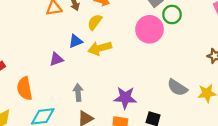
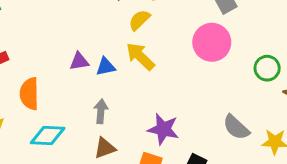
green circle: (172, 15) -> (267, 68), moved
blue triangle: (76, 41) -> (106, 67), moved
yellow arrow: (100, 48) -> (140, 56), turned 50

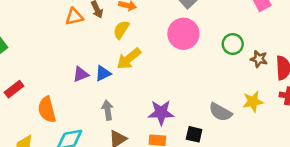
yellow arrow: (140, 56) -> (129, 59), turned -70
gray semicircle: (236, 127) -> (220, 112), moved

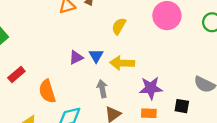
yellow semicircle: (121, 30) -> (119, 26), moved
yellow arrow: (129, 59) -> (122, 63), moved, turned 45
blue triangle: (103, 73) -> (96, 56), turned -32

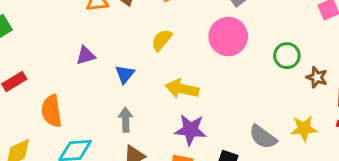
purple triangle: (76, 58) -> (86, 55), moved
yellow arrow: (122, 63) -> (182, 89), moved

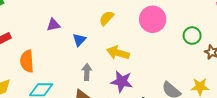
gray arrow: (126, 120) -> (87, 72), moved

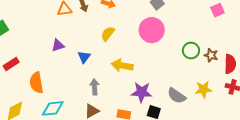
green circle: (192, 36) -> (191, 51), moved
purple star: (122, 82) -> (142, 92), moved

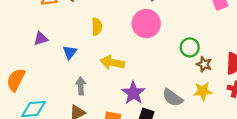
yellow semicircle: (108, 34) -> (97, 27), turned 140
brown star: (211, 55) -> (204, 64), moved
orange semicircle: (36, 83) -> (16, 80), turned 35
purple star: (142, 92) -> (133, 93), turned 30

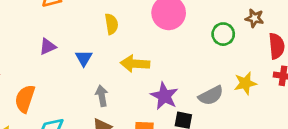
brown star: (204, 64) -> (254, 18), moved
gray semicircle: (173, 98) -> (211, 95), turned -55

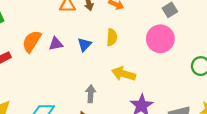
blue triangle: (84, 58) -> (85, 44), moved
orange semicircle: (25, 99) -> (32, 41), moved

